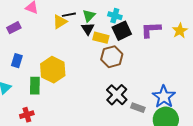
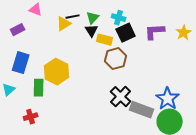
blue rectangle: (17, 61) -> (21, 63), size x1.5
gray rectangle: (138, 108) -> (142, 110), size x1.6

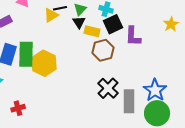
purple L-shape: (155, 32) -> (133, 36), moved, turned -85
green rectangle: (39, 88) -> (26, 54), moved, size x1.4
gray rectangle: (142, 110) -> (129, 101), turned 70

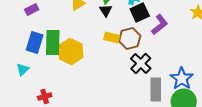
yellow rectangle: (92, 31) -> (112, 38), moved
purple L-shape: (133, 36) -> (160, 24), turned -130
black cross: (108, 88) -> (141, 64), moved

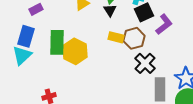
blue rectangle: (35, 42) -> (26, 36), moved
cyan triangle: (23, 70) -> (22, 55), moved, size x1.5

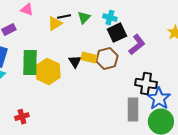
black triangle: (110, 10) -> (75, 62), moved
black cross: (145, 63) -> (146, 84), moved, turned -35

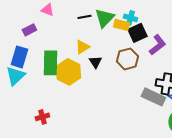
green triangle: (84, 18) -> (104, 18), size x1.5
yellow triangle: (55, 24) -> (82, 47), moved
yellow rectangle: (89, 58) -> (121, 25), moved
gray rectangle: (133, 110) -> (153, 97), moved, turned -65

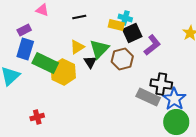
green triangle: (104, 18) -> (99, 49), moved
blue rectangle: (19, 57) -> (25, 49), moved
green rectangle: (50, 63) -> (45, 63), turned -65

